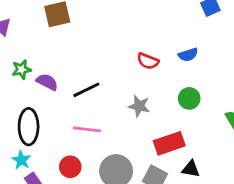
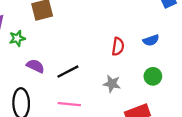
red semicircle: (148, 61) -> (118, 46), turned -102
green star: (22, 70) -> (17, 38), moved

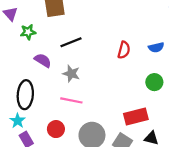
black line: (68, 72) -> (71, 42), moved
gray star: (112, 84) -> (71, 74), moved

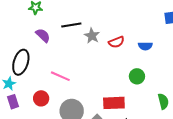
red semicircle: (124, 50) -> (116, 42), turned 42
gray star: (71, 74) -> (92, 36), moved

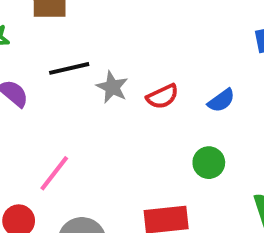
blue semicircle: (145, 46) -> (221, 100), turned -32
pink line: (60, 76) -> (54, 173), turned -72

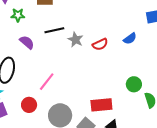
blue semicircle: (221, 100) -> (130, 39), moved
green circle: (209, 163) -> (134, 84), moved

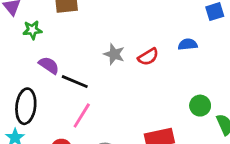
black line: (54, 30) -> (75, 82), moved, turned 42
blue semicircle: (130, 39) -> (188, 44), turned -144

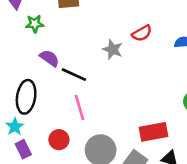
red semicircle: (148, 57) -> (142, 33), moved
pink line: (82, 116) -> (80, 108), turned -50

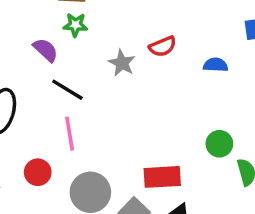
green star: (35, 24) -> (75, 25), moved
purple semicircle: (49, 58) -> (46, 50), moved

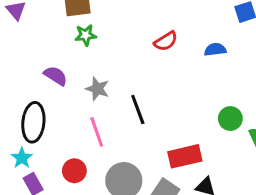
purple semicircle: (46, 50) -> (56, 76), moved
gray star: (122, 63) -> (97, 89), moved
black line: (67, 90) -> (138, 110), moved, turned 48

